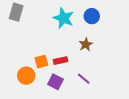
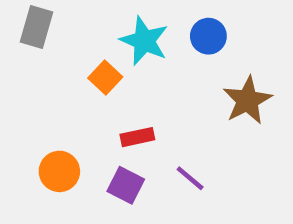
brown star: (86, 44) -> (247, 100), moved, size x1.5
orange square: (41, 62) -> (105, 77), moved, turned -32

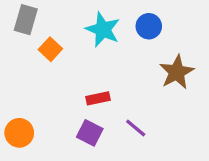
orange square: (105, 77) -> (50, 49), moved
orange circle: (59, 171) -> (19, 133), moved

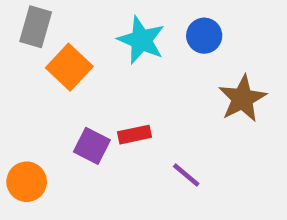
orange square: (50, 49) -> (69, 67), size x1.4
purple square: (90, 133) -> (92, 146), moved

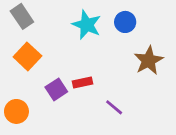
gray rectangle: (36, 27) -> (22, 16), turned -50
orange square: (69, 67) -> (27, 56), moved
purple square: (92, 146) -> (56, 89), turned 30

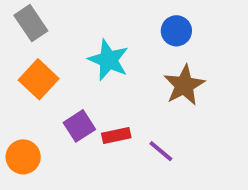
cyan star: (87, 25) -> (108, 60), moved
brown star: (149, 61) -> (184, 85), moved
red rectangle: (82, 83) -> (116, 136), moved

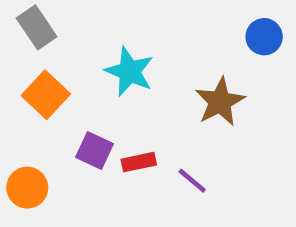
blue circle: (176, 31) -> (264, 37), moved
purple square: (79, 126) -> (95, 150), turned -32

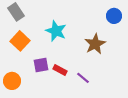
purple square: (95, 150) -> (41, 65), turned -35
red rectangle: (139, 162) -> (60, 70), turned 40

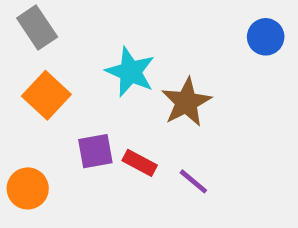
brown star: (95, 44) -> (186, 102), moved

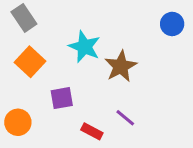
red rectangle: (140, 163) -> (92, 131), moved

